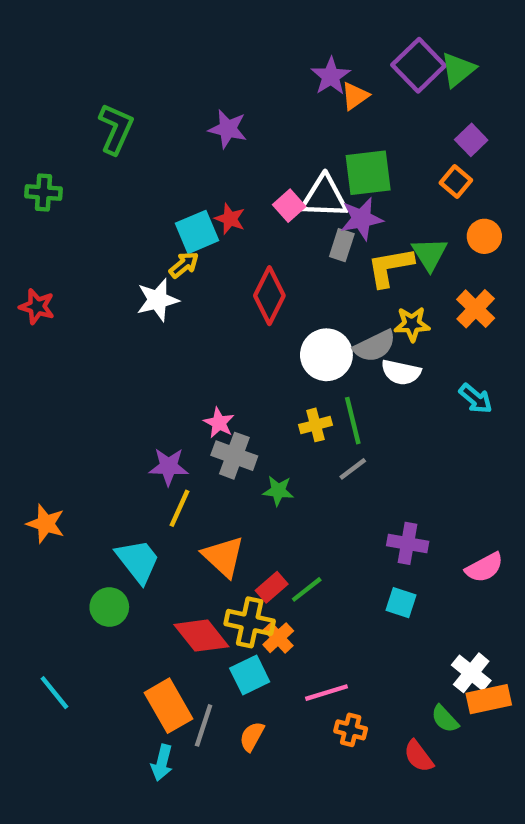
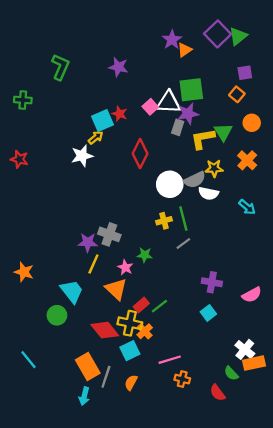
purple square: (471, 140) -> (245, 73), turned 35
pink star: (219, 423) -> (125, 267), moved
gray cross: (234, 456) -> (109, 234), moved
cyan square: (401, 603) -> (208, 313), turned 35

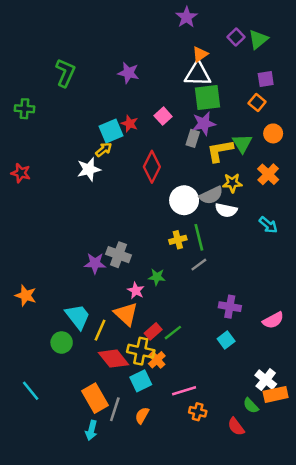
purple square: (218, 34) -> (236, 37), size x0.6
purple star: (172, 40) -> (187, 17), moved
white triangle: (169, 102) -> (198, 74), moved
yellow line: (93, 264) -> (100, 330), moved

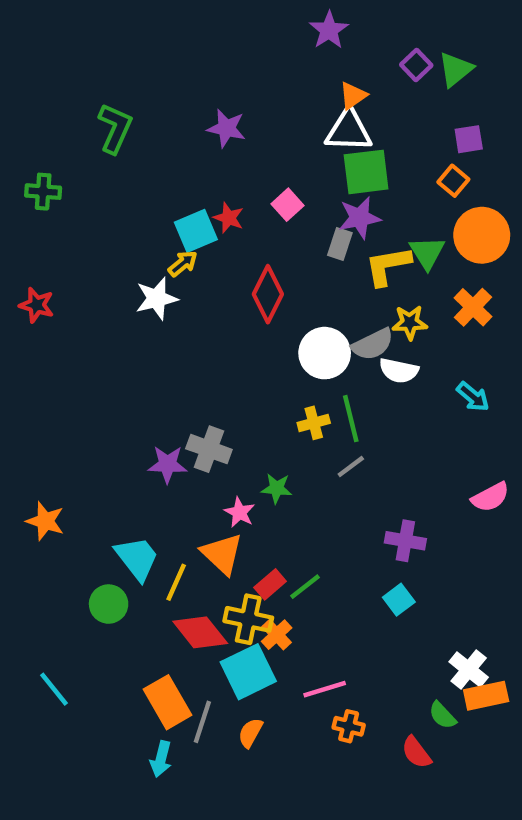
orange circle: (273, 133) -> (482, 235), size x1.6
pink semicircle: (273, 320) -> (490, 497), moved
cyan square: (141, 381) -> (248, 672), size x1.4

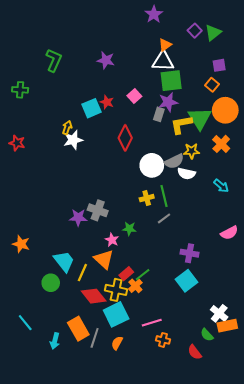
green triangle: (427, 253) -> (200, 118), size x1.4
yellow arrow: (183, 264) -> (67, 128), moved, turned -32
cyan square: (399, 600) -> (186, 281), size x1.5
orange cross: (277, 635) -> (135, 286), moved
cyan arrow: (161, 759) -> (55, 341), moved

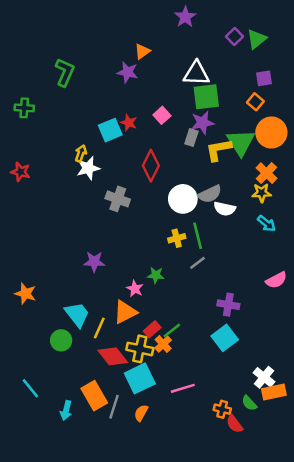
orange triangle: (165, 45) -> (142, 51), moved
yellow star: (192, 151) -> (262, 193), moved
gray cross: (98, 210) -> (118, 199), moved
orange triangle: (104, 259) -> (125, 312), turned 50
orange cross: (163, 340) -> (222, 409), moved

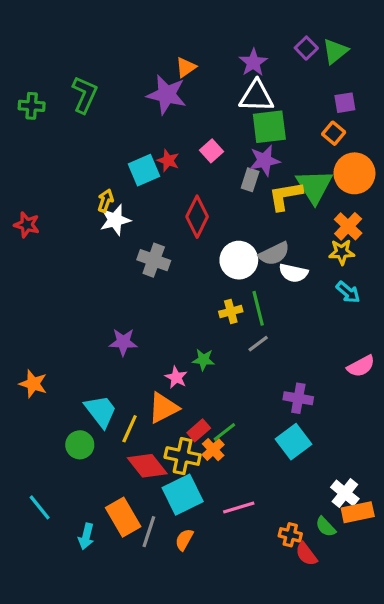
purple star: (185, 17) -> (253, 62), moved
purple star: (128, 72) -> (167, 95), size x1.4
green cross: (24, 108) -> (32, 106), moved

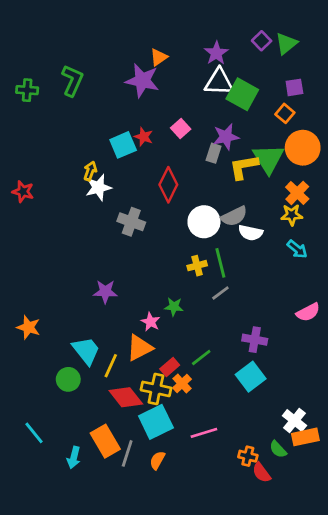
green square: (269, 127) -> (242, 94), moved, turned 36
green line: (224, 432) -> (201, 357), moved

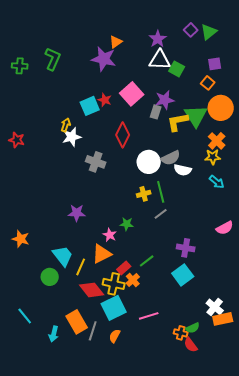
green square: (242, 94) -> (177, 69), size x0.7
pink square: (181, 129) -> (132, 94), size x1.6
green semicircle: (278, 449) -> (193, 328), moved, turned -72

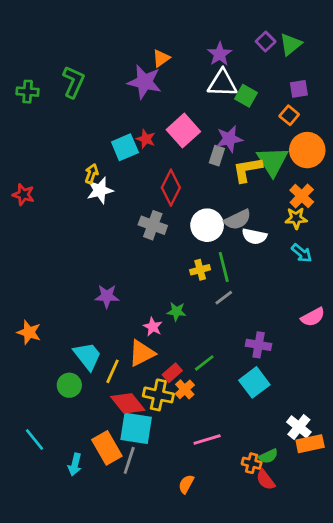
gray cross: (96, 162) -> (153, 225), moved
cyan square: (114, 308) -> (136, 428), moved, turned 35
orange semicircle: (115, 336) -> (186, 484), moved

